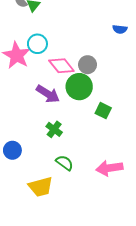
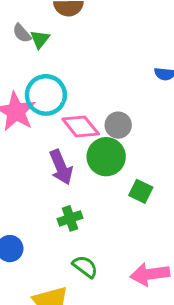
cyan circle: (37, 44) -> (46, 95), size x1.4
purple arrow: (48, 94) -> (61, 167), turned 35
green cross: (54, 129) -> (70, 218), turned 35

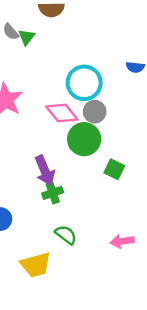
cyan circle: (46, 95) -> (84, 83), moved
purple arrow: (61, 167) -> (45, 171), moved
pink arrow: (150, 274) -> (122, 241), size x0.7

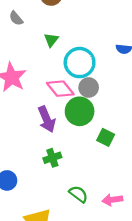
green triangle: (27, 37) -> (51, 40), moved
purple arrow: (45, 171) -> (47, 119), moved
green semicircle: (66, 235) -> (78, 194), moved

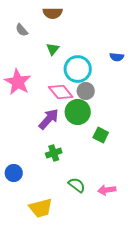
purple arrow: (47, 119) -> (49, 119), turned -115

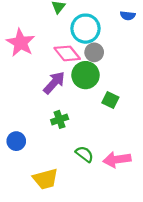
pink arrow: (107, 190) -> (117, 160), size x1.4

